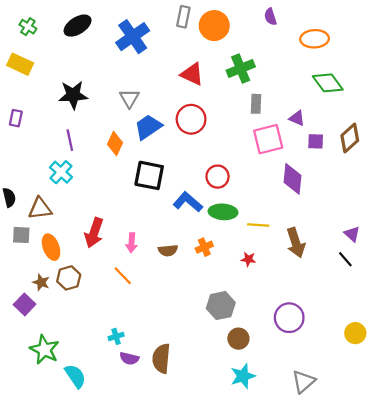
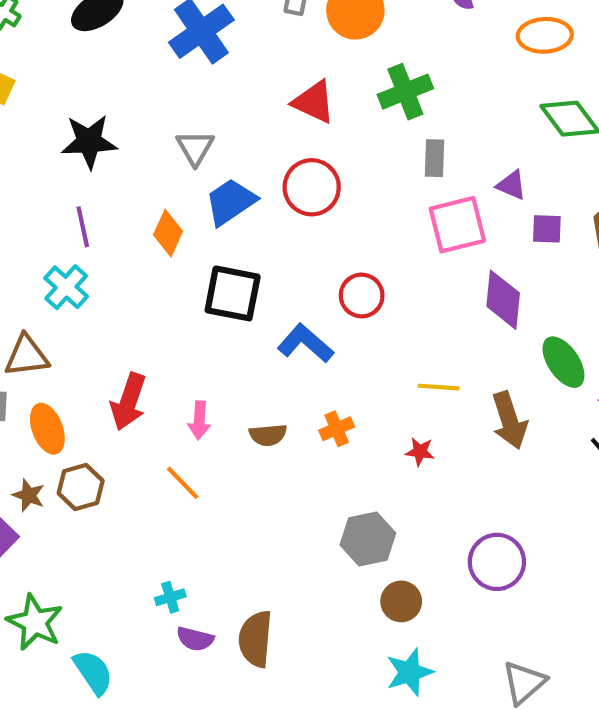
green ellipse: (223, 212) -> (564, 362), moved, turned 52

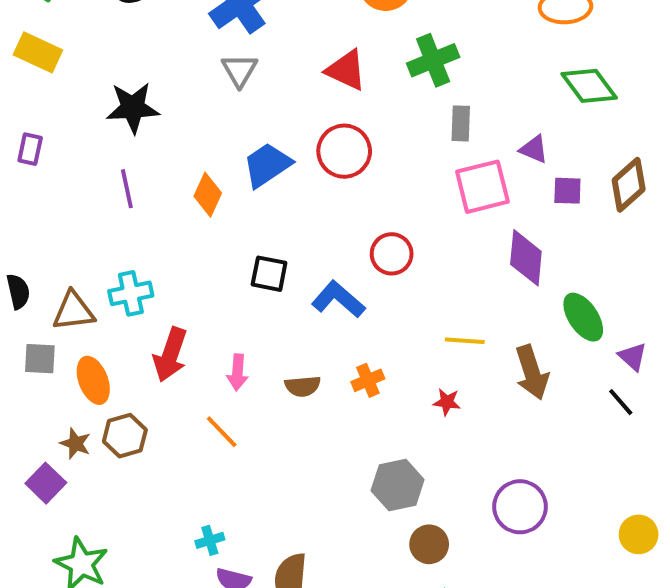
gray triangle: (195, 148) -> (239, 70), moved
cyan cross: (66, 287) -> (131, 293), moved, turned 36
black square: (233, 293) -> (269, 274), moved, size x0.7

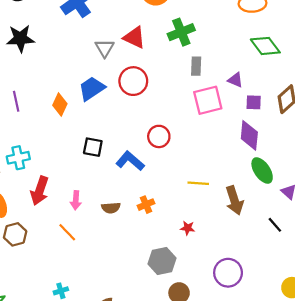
gray triangle: (239, 70) -> (105, 48), moved
black star: (133, 108) -> (20, 38), moved
purple diamond: (526, 258) -> (249, 135), moved
red star: (447, 402) -> (188, 228), moved
black line: (621, 402) -> (275, 225), moved

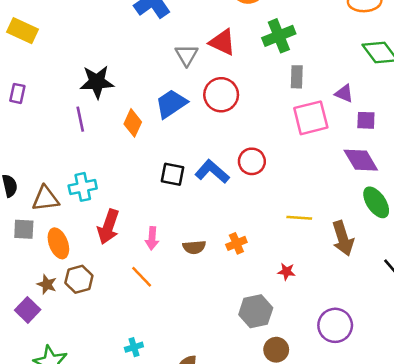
black star: (20, 38) -> (97, 82), moved
purple diamond: (249, 135) -> (361, 160), turned -36
blue L-shape: (130, 161) -> (212, 172), moved

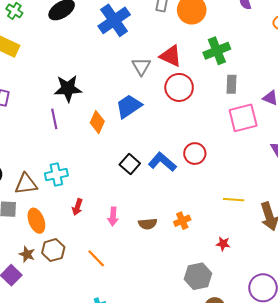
red circle: (221, 95) -> (179, 87), moved
black square: (172, 174) -> (130, 164), turned 30
red arrow: (108, 227) -> (77, 207), size x0.6
orange line: (142, 277) -> (96, 258), moved

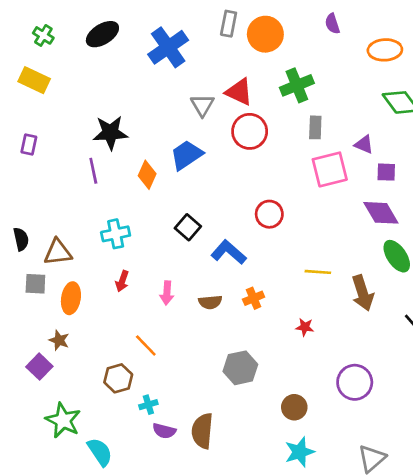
blue L-shape: (162, 162) -> (229, 252), moved
cyan cross: (56, 175) -> (116, 234), moved
orange ellipse: (36, 221) -> (71, 298), turned 30
brown hexagon: (53, 250) -> (118, 378), moved
gray hexagon: (198, 276) -> (240, 368), moved

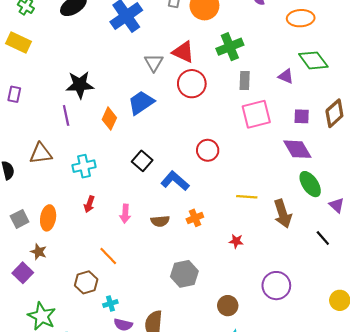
purple triangle: (364, 145) -> (286, 76), moved
brown triangle: (58, 252) -> (41, 153), moved
gray square: (35, 284) -> (20, 219), moved, turned -30

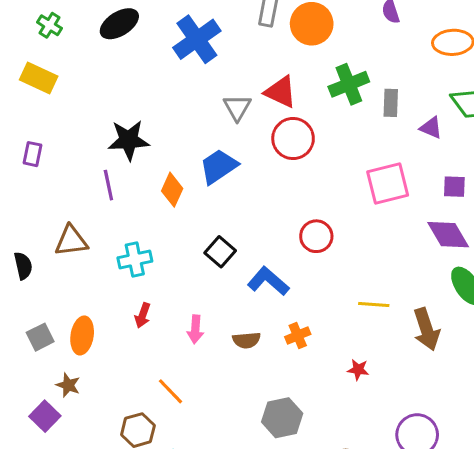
gray rectangle: (245, 81) -> (391, 103), moved

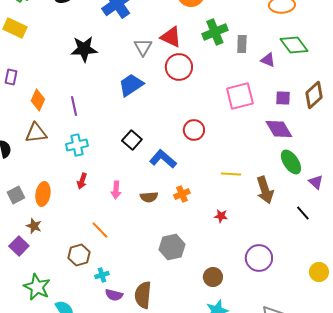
black star: (129, 140) -> (84, 49), moved
purple line: (108, 185) -> (74, 106), moved
orange diamond: (172, 190) -> (38, 100), moved

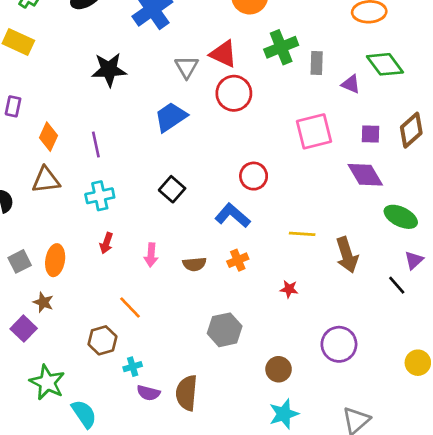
blue L-shape: (163, 159) -> (233, 215), moved
green ellipse: (291, 162) -> (401, 217), moved, turned -30
purple triangle: (316, 182) -> (414, 260), moved, turned 35

